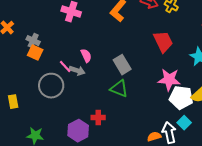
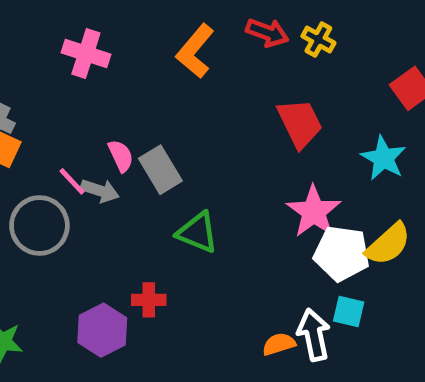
gray rectangle: (122, 65) -> (160, 170), moved
pink star: (169, 80) -> (314, 212), turned 30
cyan square: (184, 123) -> (349, 312), turned -32

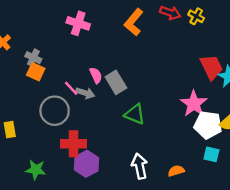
red trapezoid: (300, 123) -> (211, 67), moved
red cross: (149, 300) -> (73, 144), moved, size x1.5
white arrow: (314, 335) -> (140, 166), moved

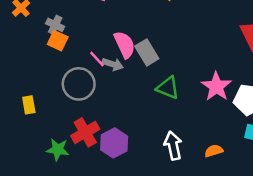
pink semicircle: (96, 75) -> (125, 45), size x1.5
pink star: (194, 104) -> (216, 87), moved
red cross: (73, 144) -> (85, 132), moved, turned -30

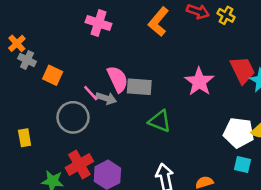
gray cross: (55, 25) -> (27, 60), moved
gray rectangle: (147, 52) -> (139, 87), turned -55
pink star: (216, 87) -> (199, 82), moved

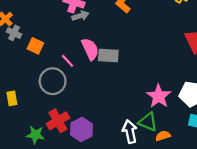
pink star: (199, 82) -> (159, 96), moved
gray arrow: (106, 98) -> (80, 16), moved, turned -35
green triangle: (160, 121) -> (148, 122), moved

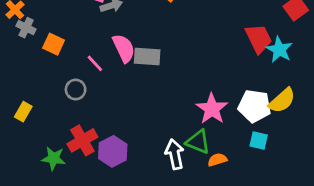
gray circle: (53, 81) -> (76, 90), size x0.6
yellow rectangle: (12, 98) -> (23, 112), turned 40

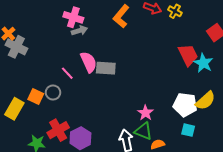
gray cross: (26, 28) -> (16, 47), size x1.5
orange square: (54, 44) -> (36, 97), moved
pink star: (212, 109) -> (145, 113), moved, size x0.7
yellow rectangle: (23, 112) -> (14, 109), size x1.5

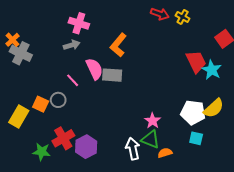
orange L-shape: (121, 16) -> (118, 45), moved
gray arrow: (79, 31) -> (72, 45), moved

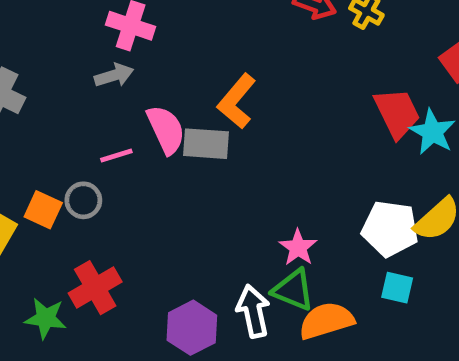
orange L-shape: (118, 45) -> (237, 101), moved
pink line: (73, 80) -> (116, 155), turned -64
purple hexagon: (86, 147) -> (192, 328), moved
orange semicircle: (165, 153) -> (326, 321), size x1.6

